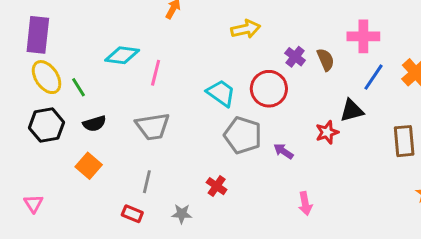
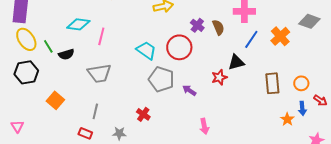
black semicircle: (94, 124) -> (66, 54), moved

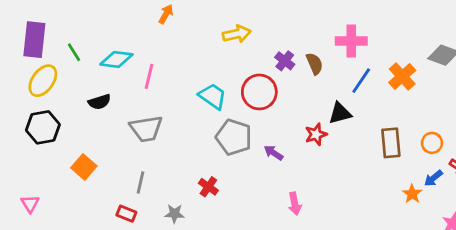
yellow ellipse: (26, 39) -> (43, 81), turned 70
green line: (48, 46) -> (74, 52), moved
blue arrow: (302, 108) -> (433, 178), turned 56

